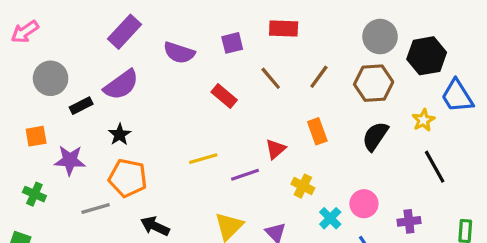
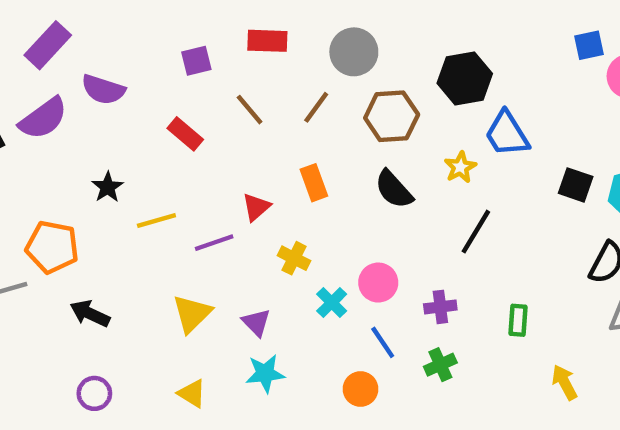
gray circle: (380, 37) -> (354, 52), moved
purple semicircle: (179, 53) -> (103, 90), moved
black star: (120, 135) -> (108, 187), moved
black semicircle: (375, 136) -> (394, 189), turned -76
black line: (435, 167) -> (476, 232), turned 60

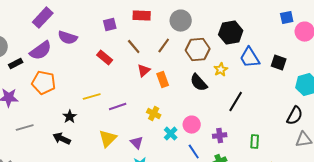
yellow star: (460, 167) -> (221, 70), moved
black square: (576, 185) -> (279, 63), moved
black star: (108, 187) -> (70, 117), moved
red triangle: (256, 207) -> (144, 71), moved
orange pentagon: (52, 247) -> (44, 83), moved

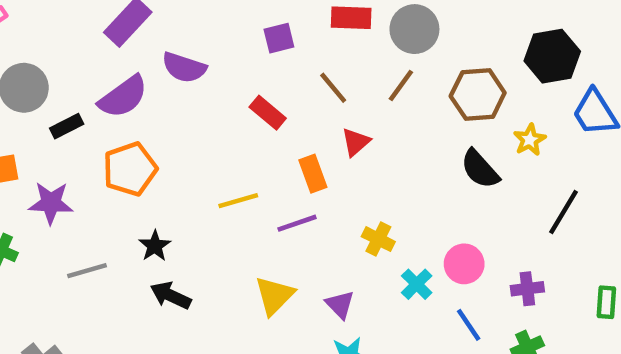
gray circle: (181, 21) -> (414, 29), moved
orange rectangle: (163, 80) -> (313, 174), moved
orange pentagon: (44, 83) -> (130, 169), turned -30
black star: (70, 117) -> (155, 246), moved

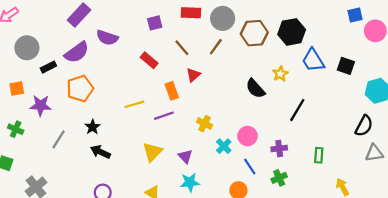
brown hexagon: (478, 95) -> (254, 33), moved
gray line: (87, 271) -> (59, 139), turned -42

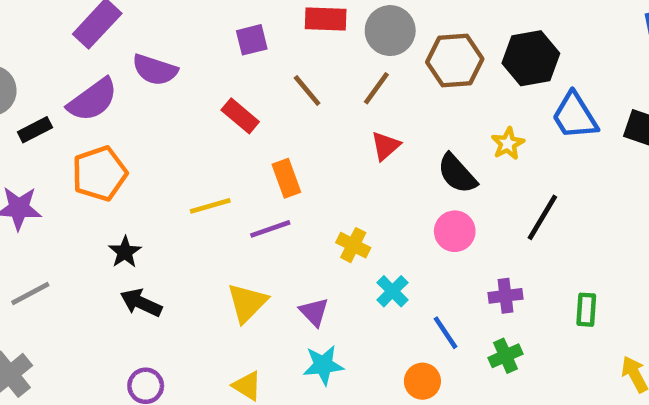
red triangle: (193, 75) -> (386, 146), moved
pink circle: (247, 136) -> (455, 231), moved
gray line: (59, 139) -> (30, 294), moved, turned 30

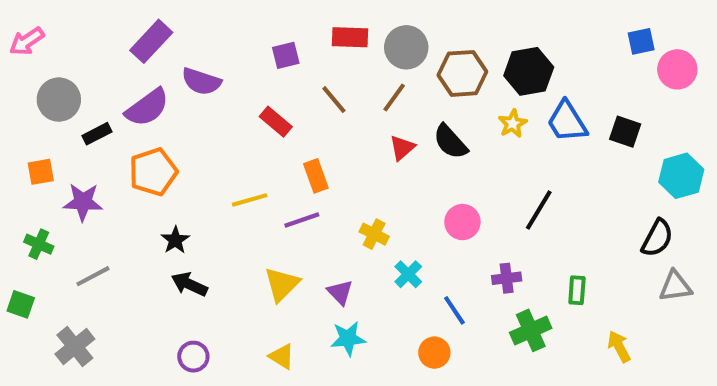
yellow star: (508, 144) -> (513, 124), moved
black semicircle: (457, 174) -> (450, 142), moved
green cross: (505, 356) -> (531, 330), moved, size x1.4

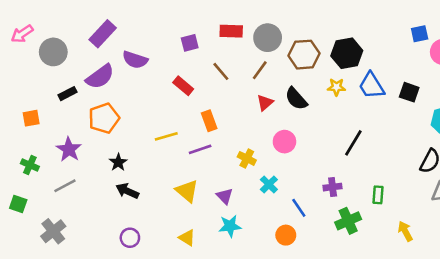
gray circle: (59, 100) -> (53, 52), moved
yellow star: (513, 124) -> (336, 87), turned 30
purple star: (83, 202) -> (69, 149), moved, turned 30
pink circle: (462, 222) -> (284, 142), moved
yellow triangle: (282, 284) -> (187, 191), turned -35

